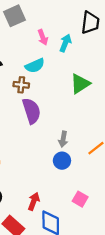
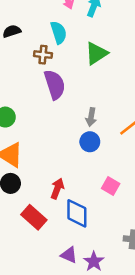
cyan semicircle: (35, 66) -> (59, 32), turned -84
green triangle: (80, 84) -> (96, 53), moved

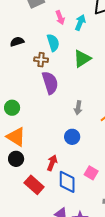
blue circle: (90, 142) -> (72, 137), moved
pink square: (111, 186) -> (91, 173), moved

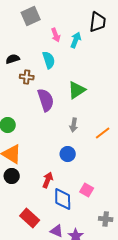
green triangle: (82, 59) -> (77, 90), moved
brown cross: (41, 60) -> (27, 77), moved
red rectangle: (34, 185) -> (30, 218), moved

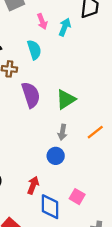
green triangle: (77, 90) -> (66, 99), moved
gray arrow: (74, 125) -> (62, 132), moved

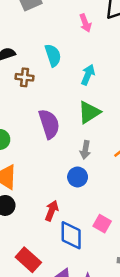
pink arrow: (42, 21) -> (85, 23), moved
cyan arrow: (65, 27) -> (88, 75), moved
purple semicircle: (31, 95) -> (49, 124), moved

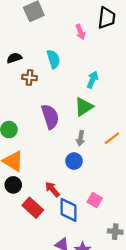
cyan arrow: (88, 75) -> (92, 80), moved
red arrow: (52, 211) -> (52, 189), turned -63
red rectangle: (28, 260) -> (33, 208), moved

